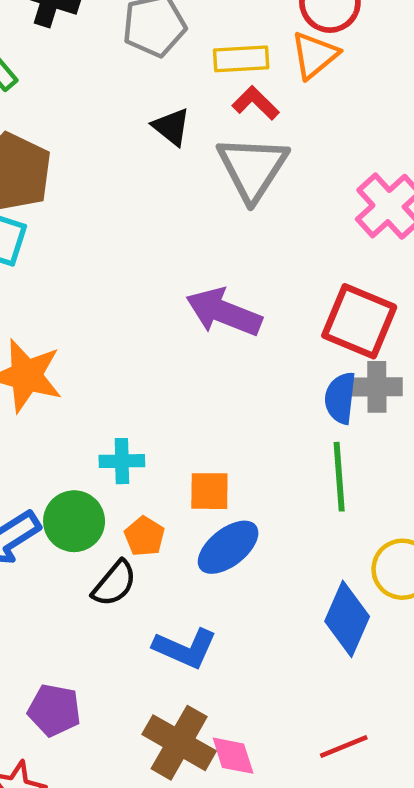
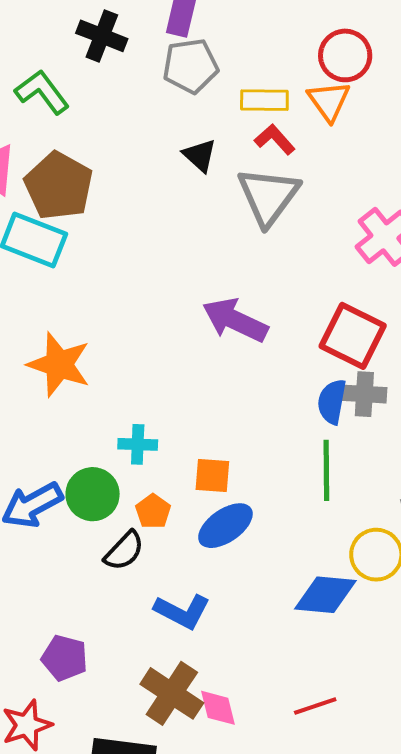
orange triangle: (315, 55) -> (329, 101), turned -30
blue diamond: (347, 619) -> (325, 595), turned 68

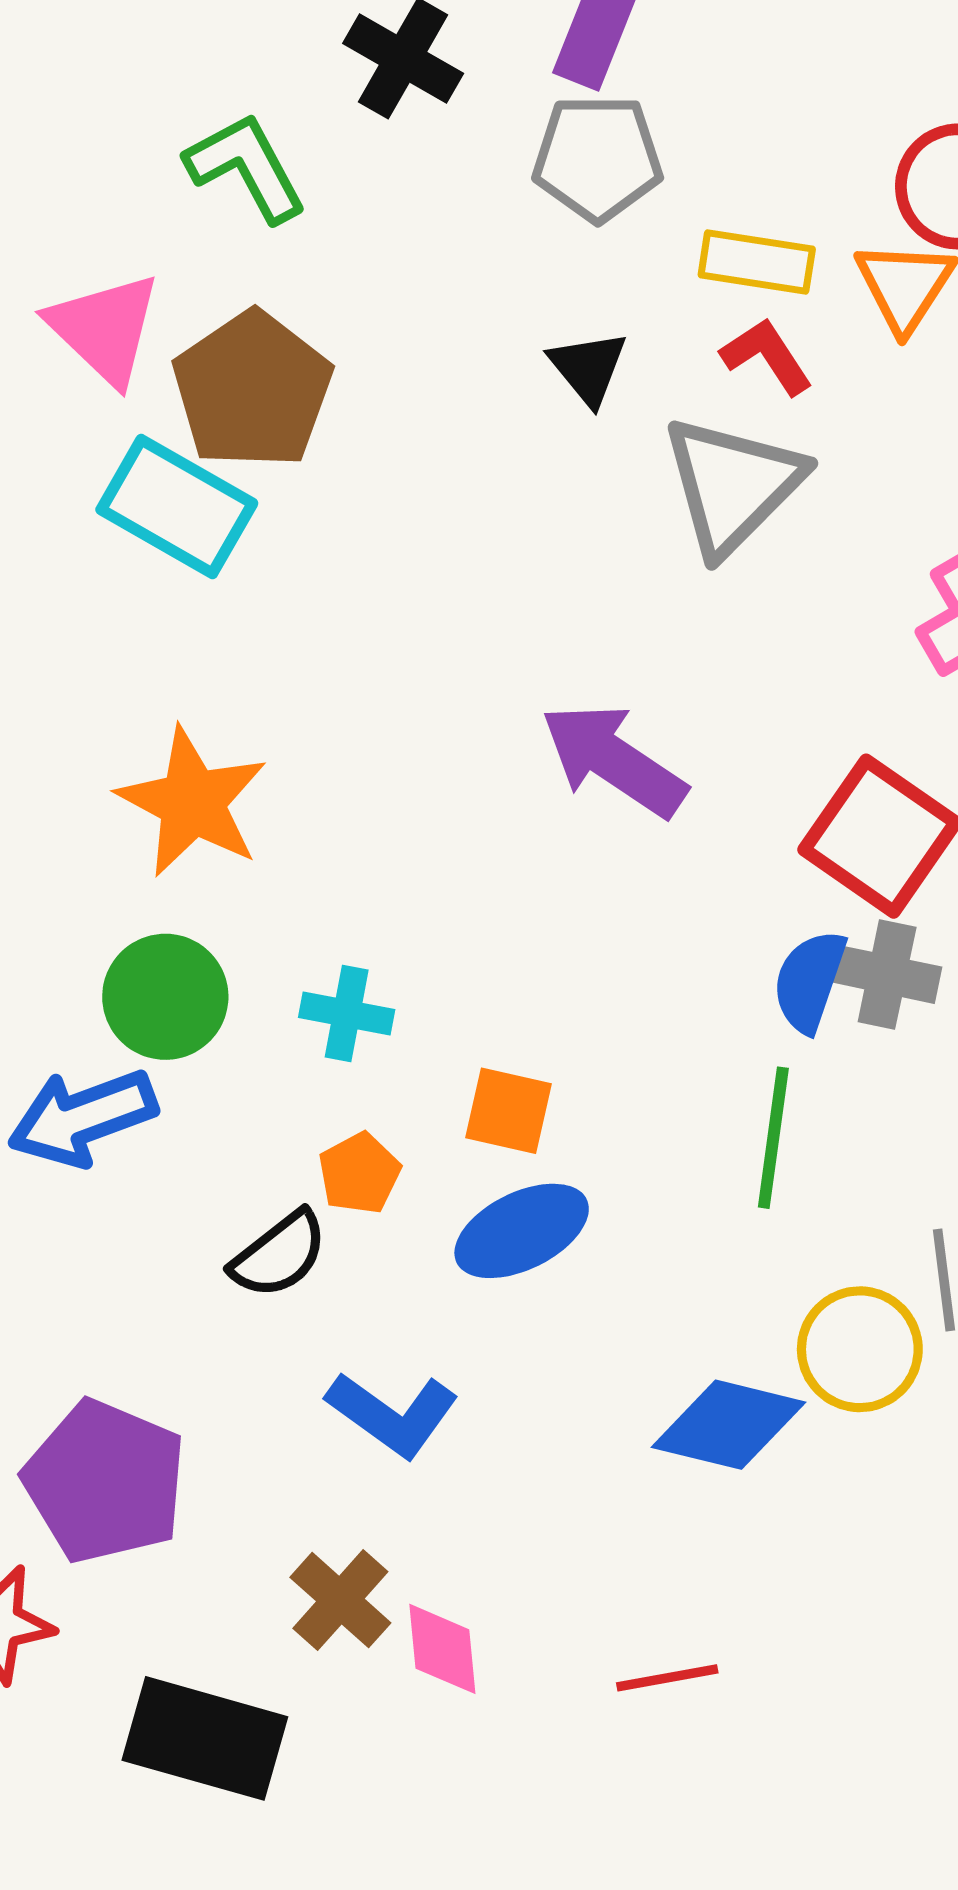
green circle: (93, 494) -> (165, 997), moved
purple pentagon: (65, 658) -> (105, 1482), size x1.5
brown cross: (172, 693) -> (340, 1600), size x0.7

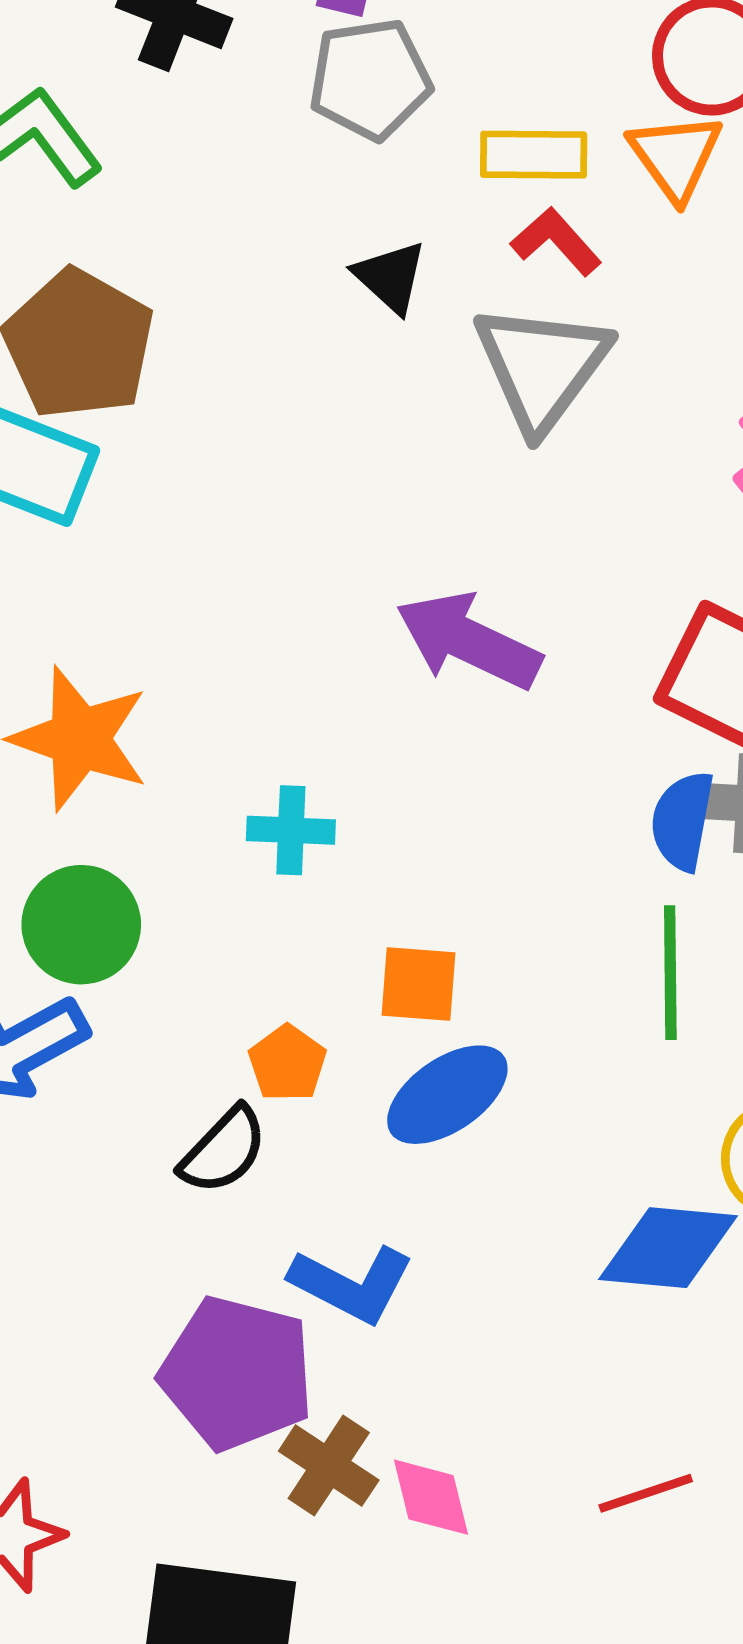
cyan cross: (347, 1013) -> (291, 830), moved
purple pentagon: (105, 1482) -> (237, 1373), moved

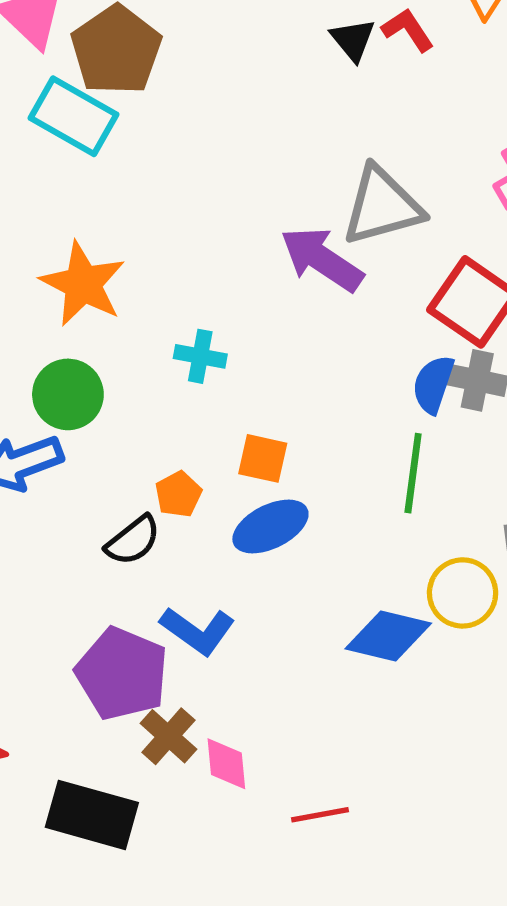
black triangle: (390, 277) -> (353, 40), moved
gray triangle: (542, 367) -> (382, 206), moved, turned 30
red line: (646, 1493) -> (320, 815), moved

